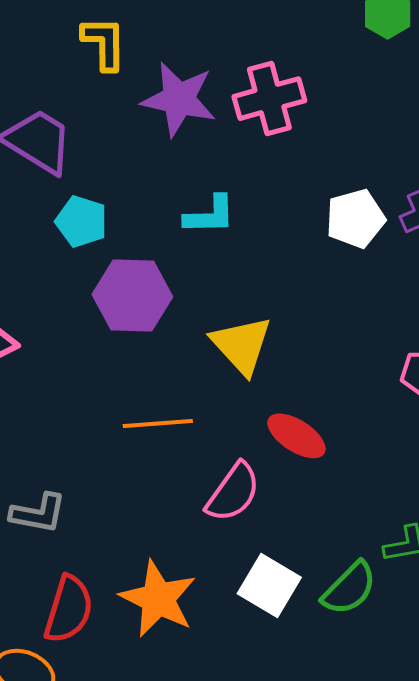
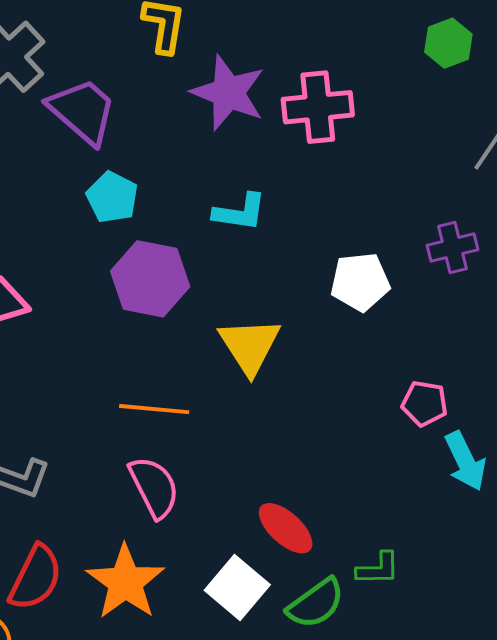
white pentagon: (355, 219) -> (360, 282), moved
red ellipse: (296, 436) -> (286, 528), moved
pink semicircle: (233, 492) -> (154, 487), moved, turned -72

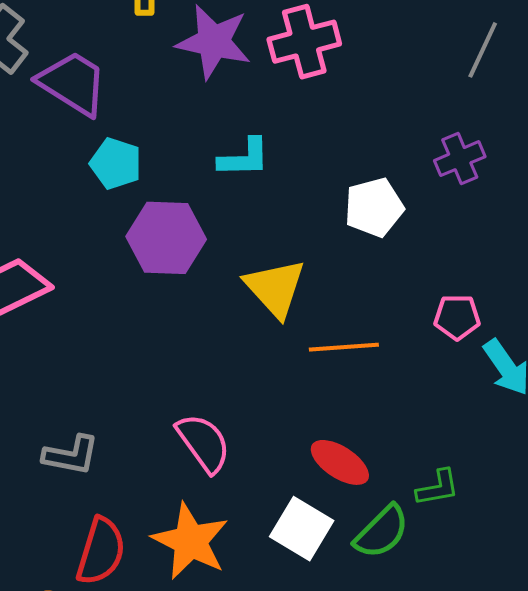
orange line: (154, 409) -> (344, 347), moved

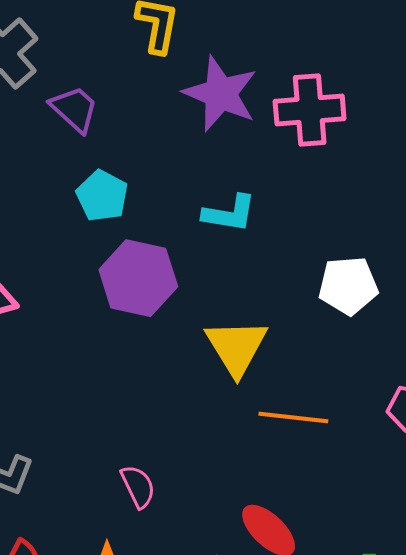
purple trapezoid: (73, 83) -> (74, 109), size x0.7
pink semicircle: (203, 443) -> (138, 486), size x0.7

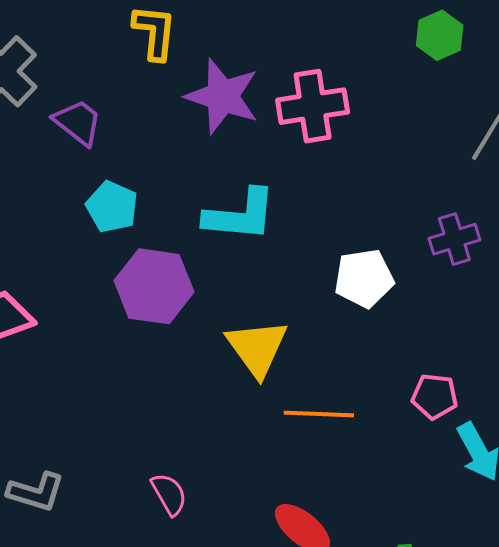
cyan L-shape: (229, 213) -> (240, 215), size x1.4

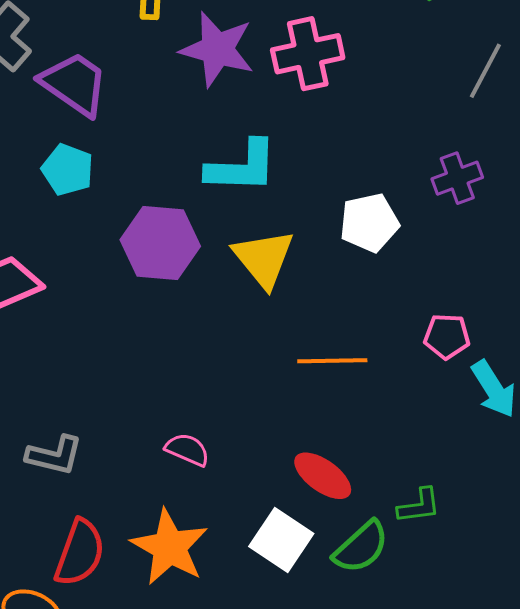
purple trapezoid: (78, 122) -> (74, 84), size x1.4
cyan pentagon: (112, 207) -> (68, 170), moved
yellow triangle: (257, 348) -> (264, 259), moved
pink semicircle: (169, 494) -> (187, 450), turned -33

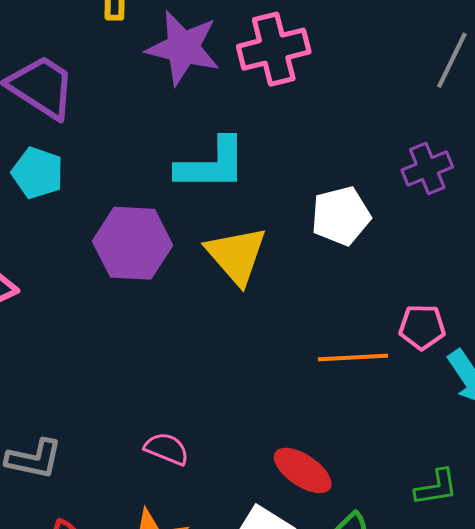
orange line: (332, 361) -> (353, 357), moved
green L-shape: (419, 506) -> (436, 487), moved

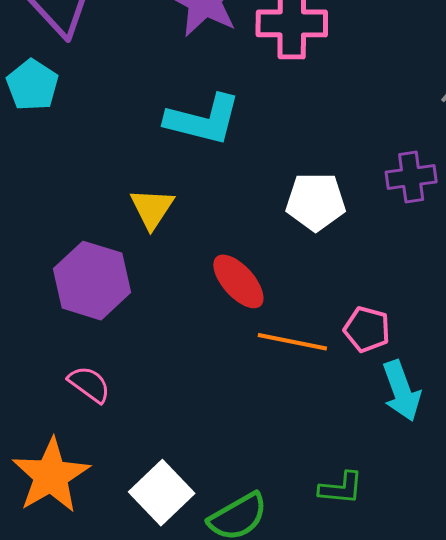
purple hexagon: (133, 243) -> (92, 281), moved
yellow triangle: (236, 255) -> (152, 208), moved, size x0.7
red ellipse: (303, 470) -> (238, 281), moved

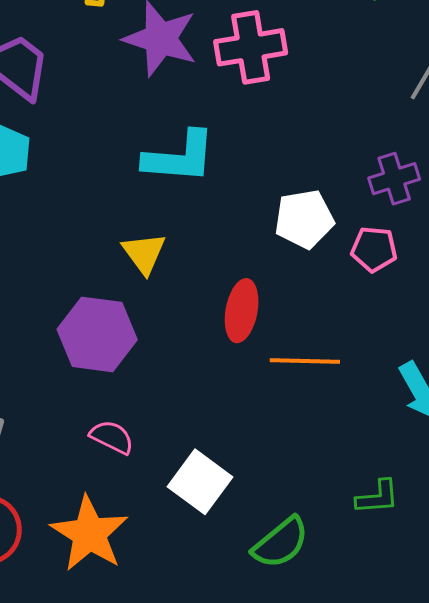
red ellipse: (238, 281) -> (242, 311), turned 62
pink pentagon: (367, 329) -> (374, 249), moved
white square: (162, 493) -> (200, 482), moved

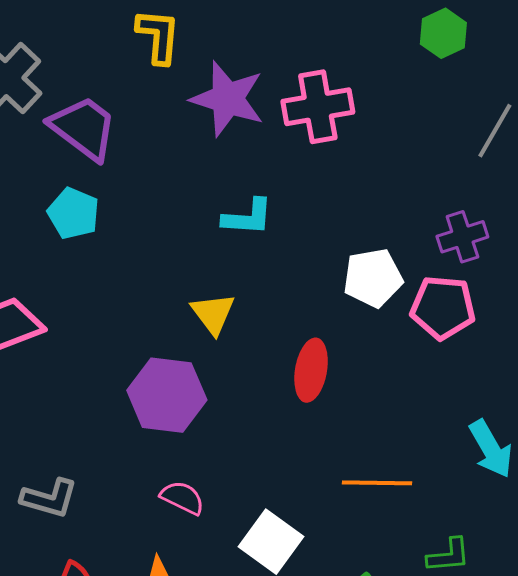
cyan L-shape: (180, 157) -> (248, 217), size x0.7
pink pentagon: (374, 249) -> (443, 307), size x1.4
orange line: (305, 361) -> (377, 483), moved

